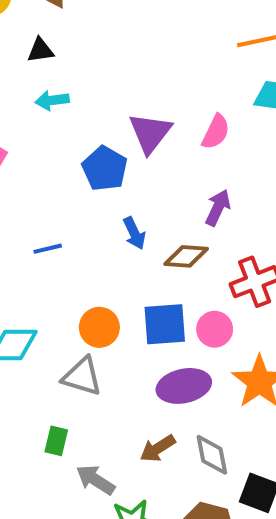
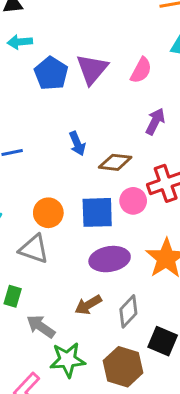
blue pentagon: (105, 169) -> (51, 73), moved
purple arrow: (218, 208) -> (155, 121), moved
pink circle: (215, 329) -> (133, 201), moved
gray diamond: (212, 455) -> (128, 311), turned 52

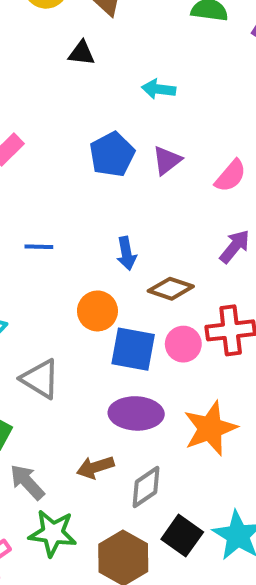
cyan arrow: (20, 42) -> (159, 89), moved
purple triangle: (92, 69) -> (167, 160), size x0.7
orange circle: (48, 213) -> (97, 311), moved

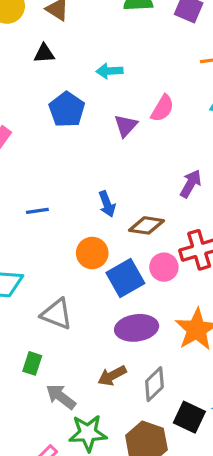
blue pentagon: (112, 154) -> (67, 109), moved
pink semicircle: (231, 176) -> (162, 108), moved
blue square: (133, 349) -> (125, 278), turned -30

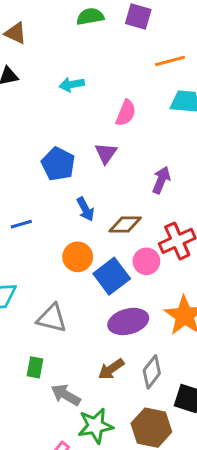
blue pentagon: (67, 109) -> (58, 164), moved
purple triangle: (126, 126) -> (106, 153), moved

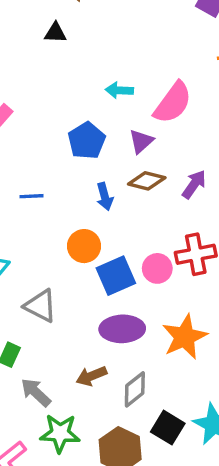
cyan arrow: (72, 84) -> (119, 90), moved
pink semicircle: (126, 113) -> (173, 103), size x1.5
brown diamond: (125, 224) -> (147, 181), moved

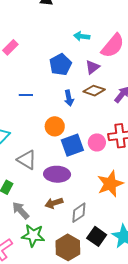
purple ellipse: (122, 329) -> (57, 174), moved

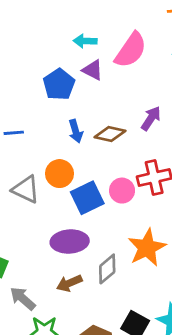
purple triangle: (92, 67) -> (93, 70), moved, turned -49
brown diamond: (94, 91) -> (110, 134), moved
gray triangle: (27, 160) -> (26, 189), moved
gray diamond: (79, 213) -> (107, 269), moved

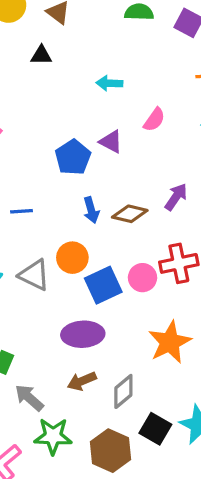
cyan arrow: (85, 41) -> (109, 83), moved
pink semicircle: (131, 50) -> (154, 120), size x0.6
gray diamond: (107, 269) -> (123, 391), moved

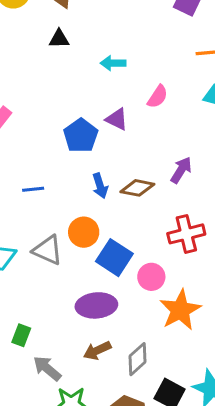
black triangle: (41, 55) -> (59, 39), moved
pink circle: (142, 278) -> (151, 277), moved
blue square: (103, 285) -> (114, 258), turned -30

